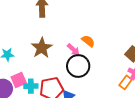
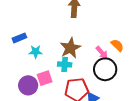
cyan cross: (31, 86) -> (65, 64), moved

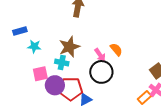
purple circle: (28, 85) -> (55, 85), moved

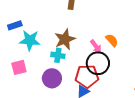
cyan star: (34, 46) -> (30, 40), size x1.5
pink square: (40, 74) -> (19, 67), moved
red pentagon: (71, 89) -> (87, 76), moved

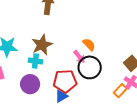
pink arrow: (96, 46) -> (79, 57), moved
black circle: (98, 63) -> (90, 67), moved

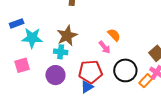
black circle: (90, 67) -> (125, 70), moved

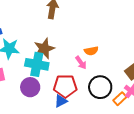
orange semicircle: (114, 35) -> (91, 51), turned 120
cyan cross: (61, 52) -> (37, 64), size x1.6

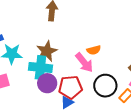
pink arrow: (81, 63) -> (84, 63), size x1.5
purple circle: (30, 87) -> (47, 83), moved

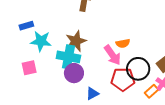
black circle: (105, 86) -> (138, 69), moved
red pentagon: (70, 87) -> (123, 79), moved

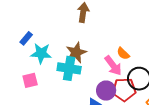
blue rectangle: (26, 26) -> (26, 38), turned -32
orange semicircle: (123, 43) -> (123, 54), turned 56
purple circle: (74, 73) -> (106, 91), moved

